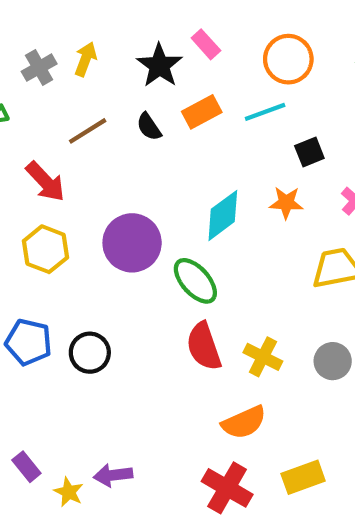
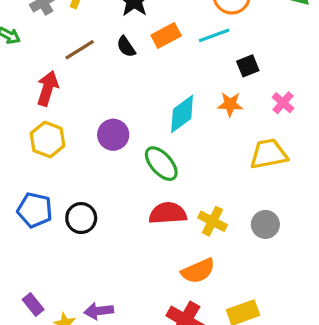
red arrow: (45, 182) -> (48, 88), turned -120
purple circle: (132, 243) -> (113, 135), size x0.7
red semicircle: (204, 346) -> (168, 213), turned 105

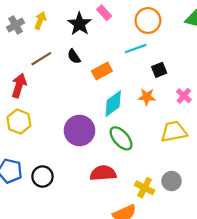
orange rectangle: (166, 35) -> (102, 71), moved
purple circle: (113, 135) -> (80, 130), moved, size x1.4
green ellipse: (161, 164) -> (121, 138), moved
yellow cross: (213, 221) -> (145, 188), moved

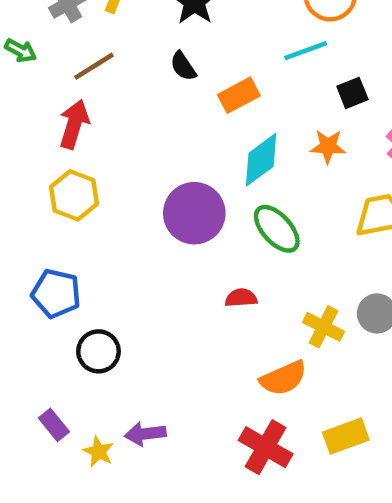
brown line: (41, 59) -> (94, 66), moved
red semicircle: (103, 173) -> (241, 298), size x0.6
black circle: (42, 177) -> (98, 351), moved

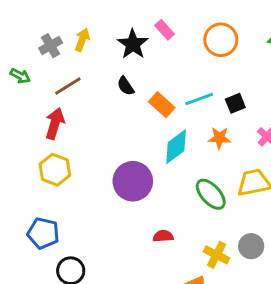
cyan line: (306, 51) -> (199, 99), moved
orange rectangle: (239, 95) -> (162, 105), turned 70
green ellipse: (277, 229) -> (211, 194), moved

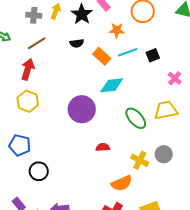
yellow arrow: (82, 40) -> (56, 11), moved
gray cross: (51, 46) -> (34, 15), moved, turned 35
black semicircle: (126, 86) -> (77, 43), turned -64
orange star: (219, 138) -> (117, 30), moved
cyan diamond: (176, 147) -> (112, 85), turned 30

